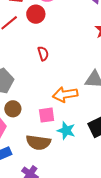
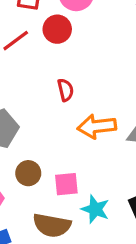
orange arrow: (65, 94) -> (97, 126), moved
brown circle: (13, 109) -> (28, 173), moved

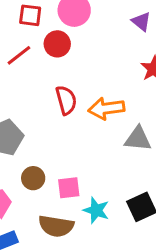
red semicircle: (66, 90) -> (66, 100), size x1.4
orange arrow: (97, 126) -> (106, 108), moved

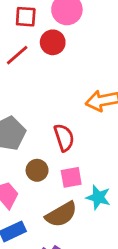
red semicircle: (66, 100) -> (64, 138), moved
brown semicircle: (56, 226) -> (61, 214), turned -36

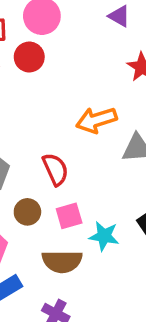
brown semicircle: (61, 214) -> (62, 261), turned 36

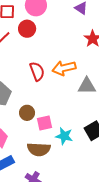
red semicircle: (55, 169) -> (37, 71), moved
brown circle: (27, 212) -> (27, 113), moved

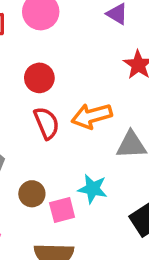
red circle: (27, 29) -> (39, 78), moved
cyan star: (64, 136) -> (93, 189), moved

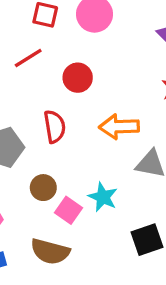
red semicircle: (46, 123) -> (55, 127), moved
pink square: (62, 210) -> (69, 210), turned 36

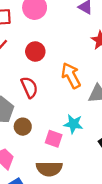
orange arrow: (119, 127) -> (71, 76), turned 80
brown circle: (43, 188) -> (23, 127), moved

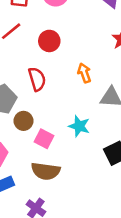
orange arrow: (71, 76) -> (84, 73), size x0.7
pink square: (54, 139) -> (44, 139), moved

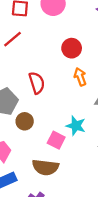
red circle: (49, 41) -> (72, 48), moved
pink square: (44, 139) -> (56, 140), moved

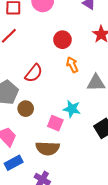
red semicircle: (37, 83) -> (34, 73), turned 60

